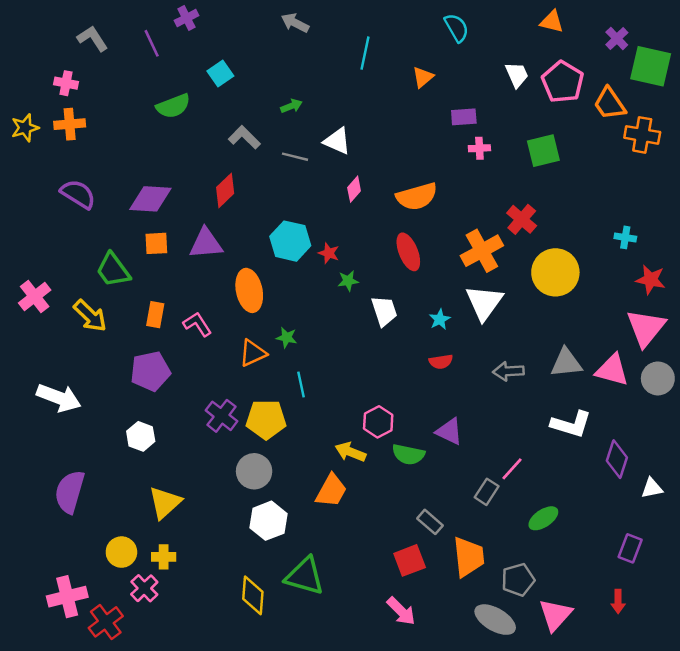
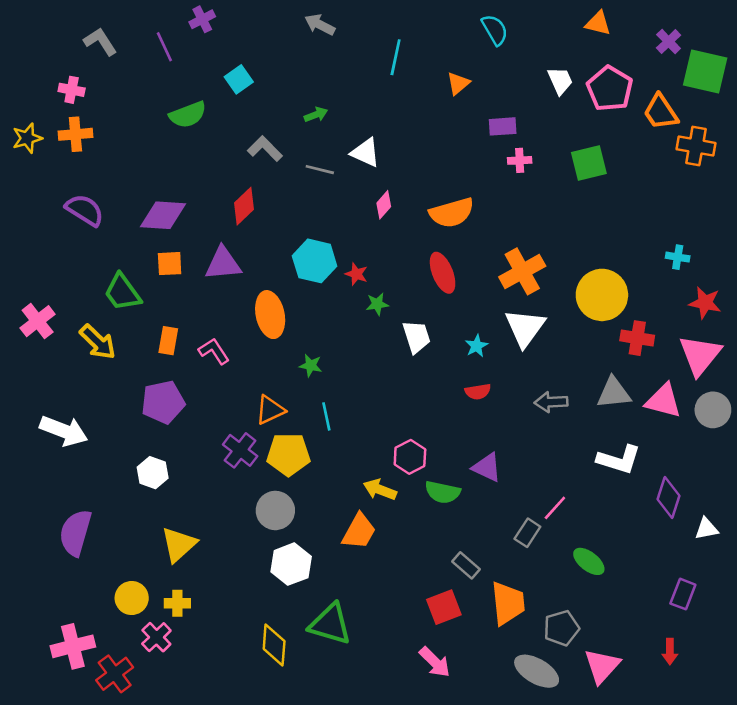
red cross: (522, 219) -> (637, 338), moved, turned -32
orange triangle: (253, 353) -> (270, 410), moved
green ellipse: (543, 518) -> (589, 561), turned 72

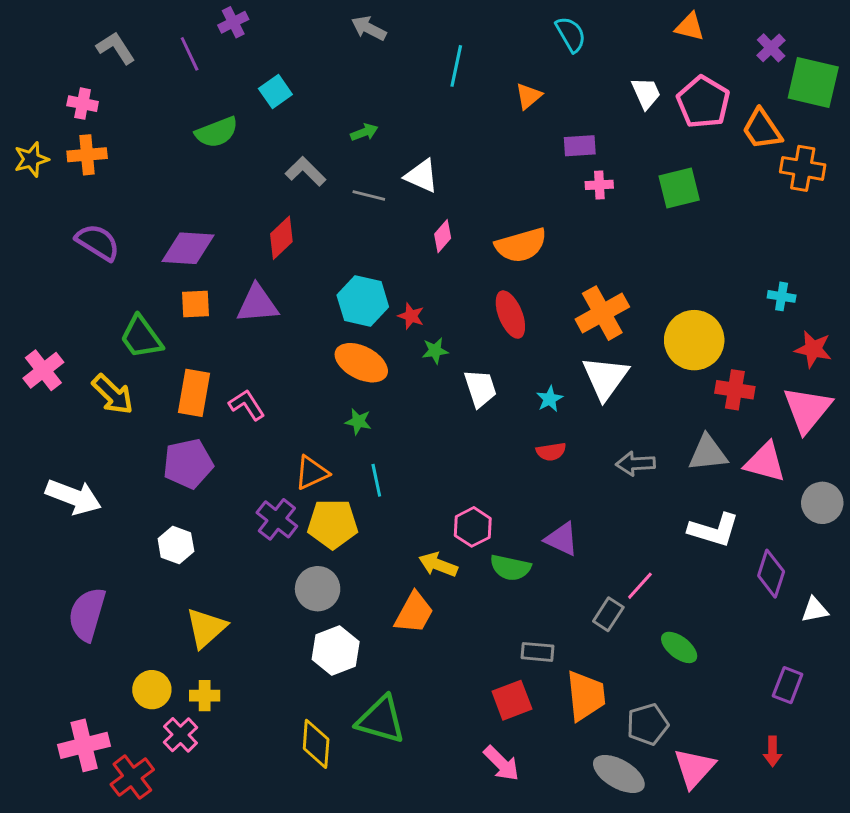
orange ellipse: (270, 315) -> (361, 363), moved, turned -51
orange rectangle: (168, 341) -> (194, 393), size x1.4
gray circle: (713, 410) -> (822, 503), moved
gray rectangle: (466, 565) -> (538, 652), turned -36

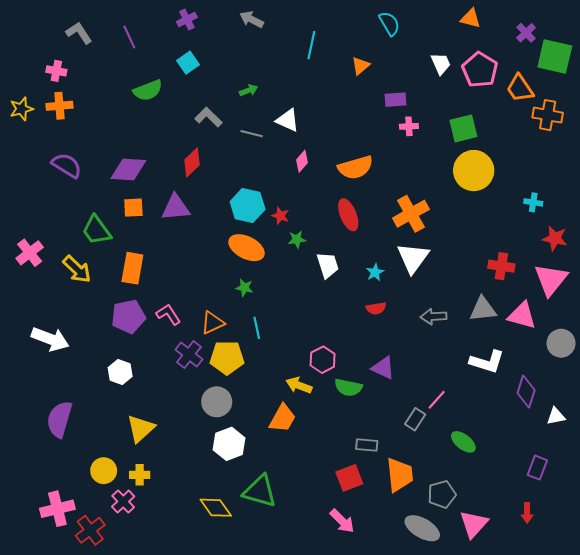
purple cross: (233, 22) -> (187, 19), moved
yellow circle: (694, 340) -> (474, 171), moved
pink L-shape: (247, 405) -> (168, 314), moved
yellow diamond: (316, 744) -> (216, 508), turned -40

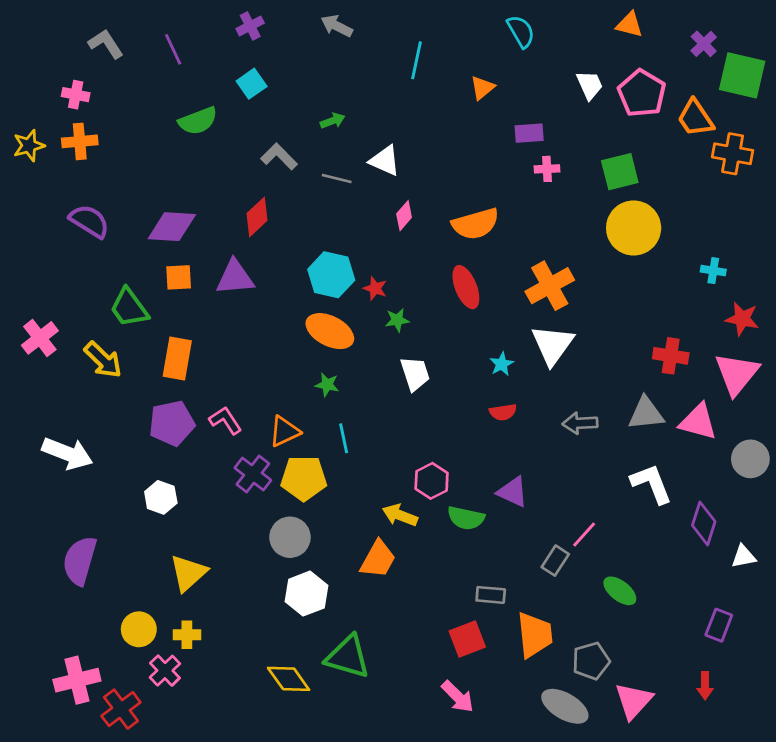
white trapezoid: (328, 265) -> (415, 374), moved
white L-shape: (487, 362) -> (651, 484), turned -128

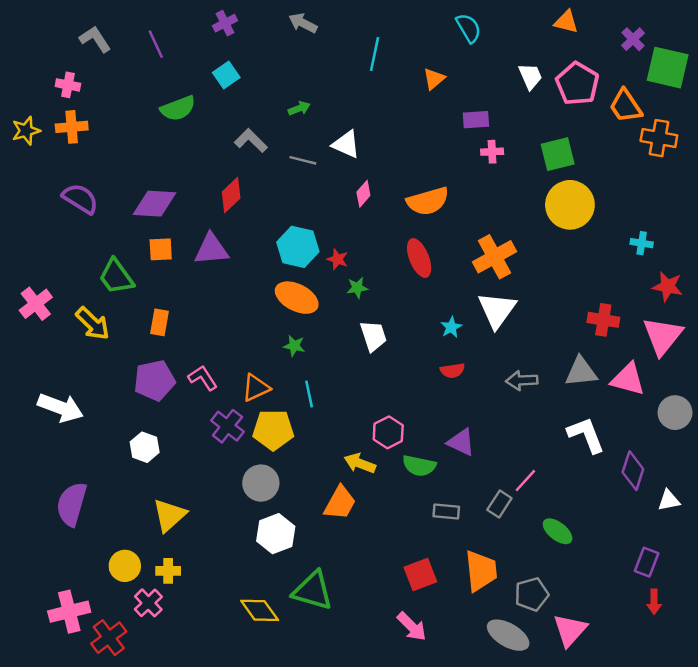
orange rectangle: (177, 359) -> (159, 322), size x0.7
gray rectangle: (491, 595) -> (446, 511), moved
red arrow: (705, 686) -> (654, 602), moved

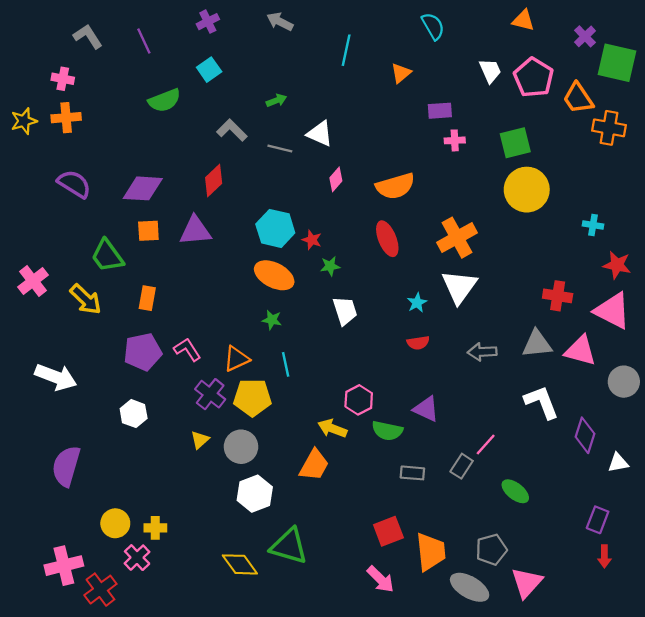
pink triangle: (663, 336) -> (612, 311), turned -42
yellow triangle: (169, 515) -> (200, 440), moved, size x0.6
orange trapezoid: (481, 571) -> (431, 552), moved

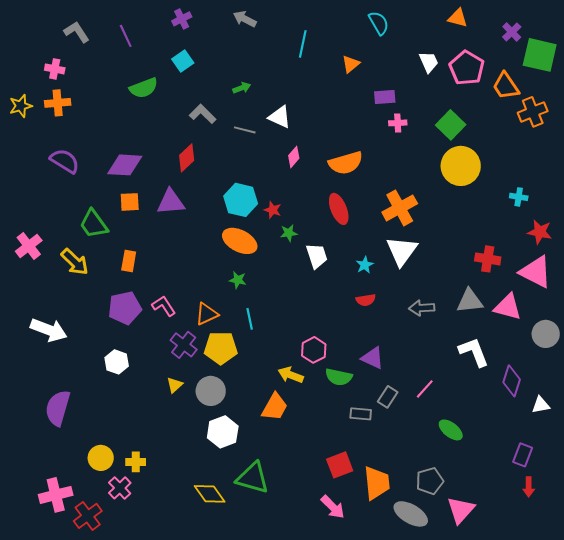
orange cross: (609, 128) -> (533, 112), turned -32
green square: (515, 143) -> (451, 125), turned -32
white trapezoid: (345, 311) -> (317, 256), moved
gray rectangle: (462, 466) -> (388, 397), moved

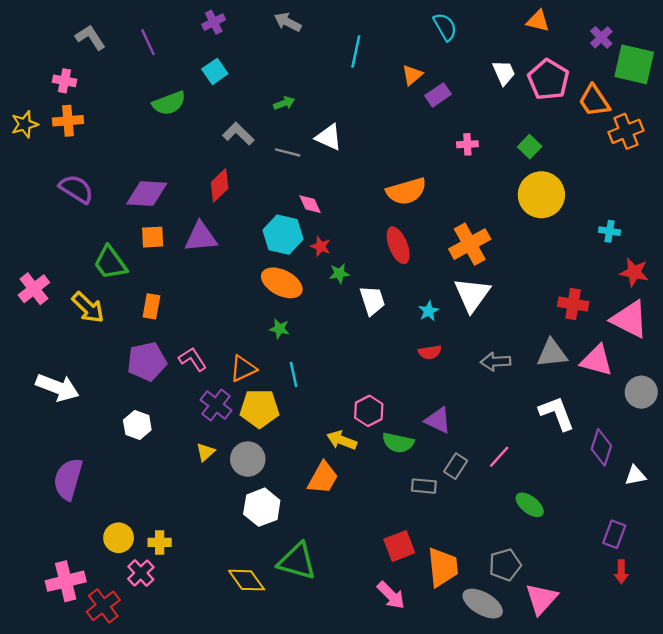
purple rectangle: (385, 97) -> (438, 95), moved, turned -30
green square: (451, 125) -> (530, 147), size x0.7
pink diamond: (294, 157) -> (310, 204), moved, turned -65

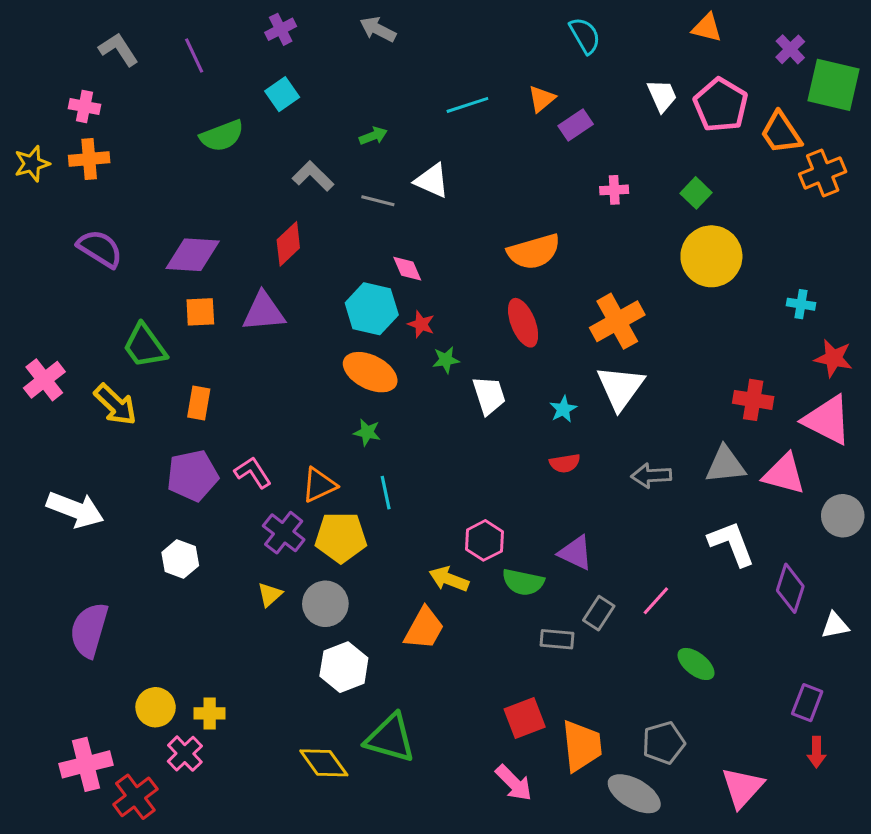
cyan line: (356, 51) -> (467, 105), moved, turned 60
pink triangle: (541, 599) -> (742, 788), moved

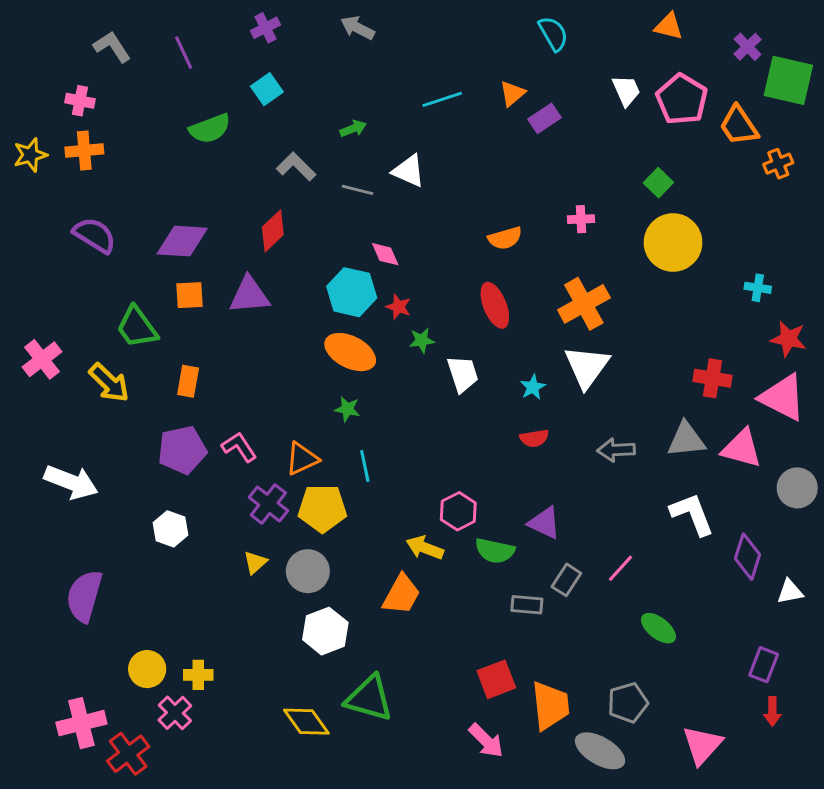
orange cross: (823, 173) -> (778, 164), size x0.7
pink cross: (614, 190) -> (581, 219), moved
orange semicircle: (534, 252) -> (505, 238), size x0.7

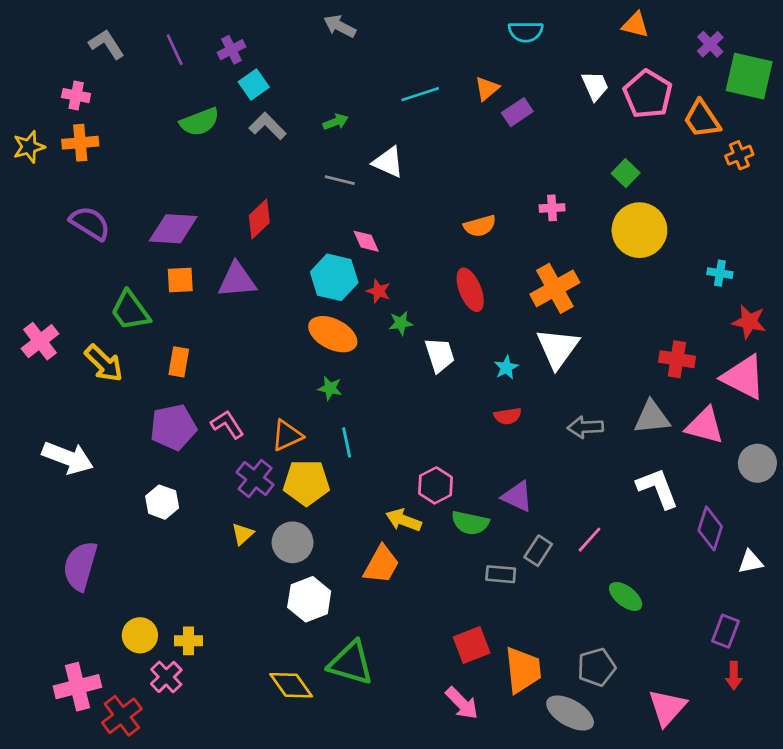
purple cross: (265, 28) -> (231, 50), moved
cyan semicircle: (553, 34) -> (526, 32), turned 120
gray L-shape: (296, 167) -> (268, 126), moved

